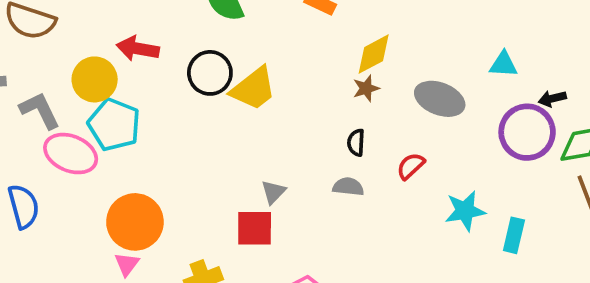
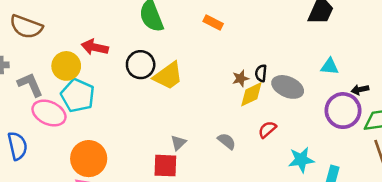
yellow diamond: (374, 54) -> (251, 94), moved
black semicircle: (356, 143) -> (261, 73), moved
gray semicircle: (348, 187) -> (227, 141), turned 30

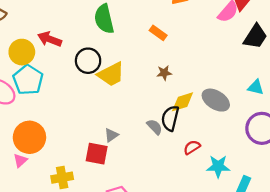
black semicircle: (261, 73) -> (170, 118), moved, size x1.6
brown star: (241, 78) -> (164, 73), moved
red semicircle: (267, 129) -> (192, 147), moved
gray semicircle: (227, 141) -> (155, 127), moved

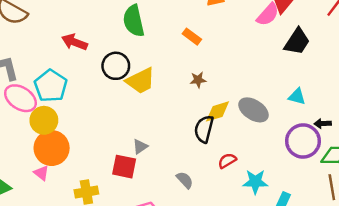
yellow circle: (22, 52) -> (44, 120), moved
gray semicircle: (155, 127) -> (185, 180), moved
pink triangle: (20, 160) -> (41, 173), turned -40

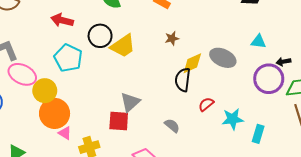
cyan pentagon: (51, 86) -> (68, 58), moved
gray triangle: (140, 147) -> (130, 102), size x1.5
pink triangle: (41, 173) -> (65, 133), moved

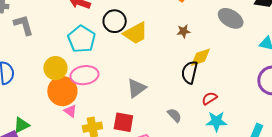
gray ellipse: (223, 58) -> (231, 18), moved
pink ellipse: (22, 74) -> (84, 75), moved, turned -40
cyan star: (233, 119) -> (216, 121), moved
red square: (119, 121) -> (123, 122), moved

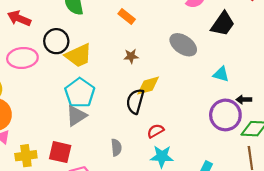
cyan pentagon: (82, 39) -> (80, 93), moved
pink ellipse: (84, 75) -> (22, 58), moved
gray semicircle: (174, 115) -> (116, 147), turned 35

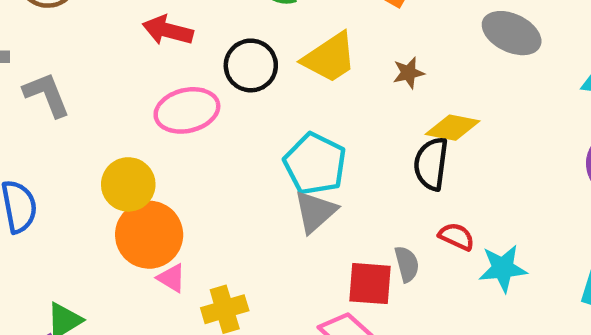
yellow trapezoid: (78, 56) -> (330, 58), moved
yellow diamond: (148, 86) -> (453, 128), turned 35
red semicircle: (156, 131) -> (456, 236), moved, turned 63
red square: (60, 152) -> (370, 284), moved

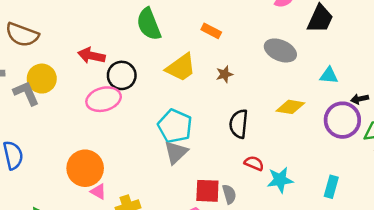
black circle: (251, 65) -> (122, 75), moved
yellow diamond: (453, 128) -> (290, 107), moved
yellow circle: (128, 184) -> (42, 79), moved
gray semicircle: (407, 264) -> (229, 194), moved

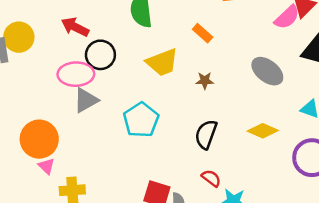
gray triangle: (176, 152) -> (86, 100), moved

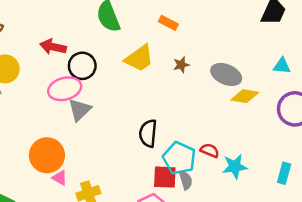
gray ellipse: (267, 71) -> (226, 74), moved
cyan pentagon: (141, 120) -> (179, 158), moved
black semicircle: (206, 134) -> (148, 133), moved

